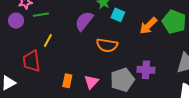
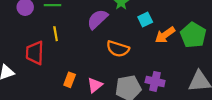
cyan square: (118, 15) -> (145, 20), moved, turned 32
yellow line: (48, 40) -> (56, 34), turned -48

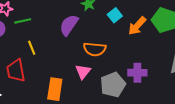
orange rectangle: (70, 80) -> (55, 89), size x1.5
pink triangle: (95, 85) -> (83, 72), moved

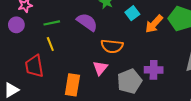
green line: (23, 21) -> (52, 23), moved
purple semicircle: (69, 25) -> (87, 22), turned 90

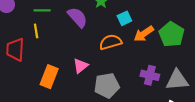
orange semicircle: (112, 46) -> (111, 42), moved, turned 145
purple cross: (154, 70) -> (150, 75), moved

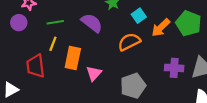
yellow line: (36, 31) -> (53, 44), turned 40
pink triangle: (81, 66) -> (94, 73), moved
orange rectangle: (49, 77) -> (73, 58), moved

